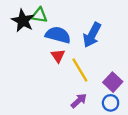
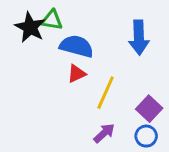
blue arrow: (92, 35) -> (139, 37), moved, turned -30
red triangle: (58, 56) -> (77, 74), turned 40
yellow line: (80, 70) -> (106, 93), turned 55

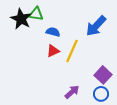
blue arrow: (139, 37) -> (96, 26), turned 45
blue semicircle: (77, 46) -> (53, 32), size x0.6
yellow line: (106, 93) -> (72, 51), moved

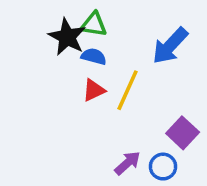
green triangle: (36, 14) -> (94, 24), moved
black star: (21, 19) -> (67, 37), moved
blue circle: (101, 94) -> (163, 167), moved

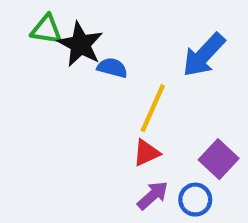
green triangle: (94, 24) -> (46, 29), moved
red triangle: (94, 90) -> (146, 153), moved

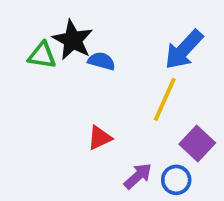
green triangle: (46, 29) -> (42, 55), moved
yellow line: (153, 108) -> (165, 99), moved
red triangle: (146, 153) -> (100, 138), moved

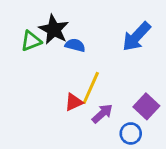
green triangle: (42, 55) -> (31, 41), turned -30
yellow line: (165, 99) -> (91, 88), moved
purple arrow: (138, 176) -> (102, 114), moved

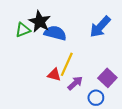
blue semicircle: (75, 45) -> (55, 33), size x1.5
red triangle: (74, 102) -> (54, 75), turned 40

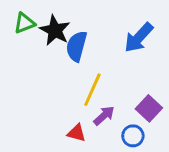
green triangle: (23, 30) -> (25, 23), moved
blue semicircle: (55, 33) -> (77, 46), turned -90
red triangle: (54, 75) -> (77, 133), moved

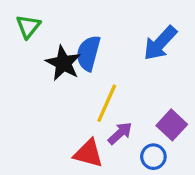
green triangle: (25, 23) -> (28, 26), turned -30
black star: (55, 30) -> (63, 63), moved
red triangle: (77, 133) -> (88, 153), size x1.4

